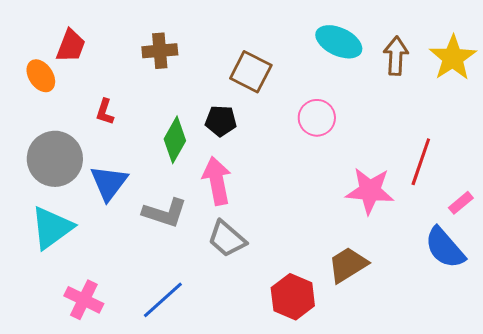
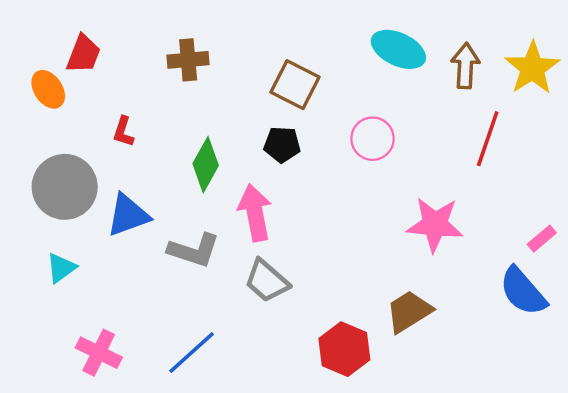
black pentagon: (221, 121) -> (282, 145), moved
red line: (421, 162) -> (488, 139), moved
blue triangle: (109, 183) -> (128, 215), turned 33
cyan triangle: (52, 228) -> (61, 268), size x0.6

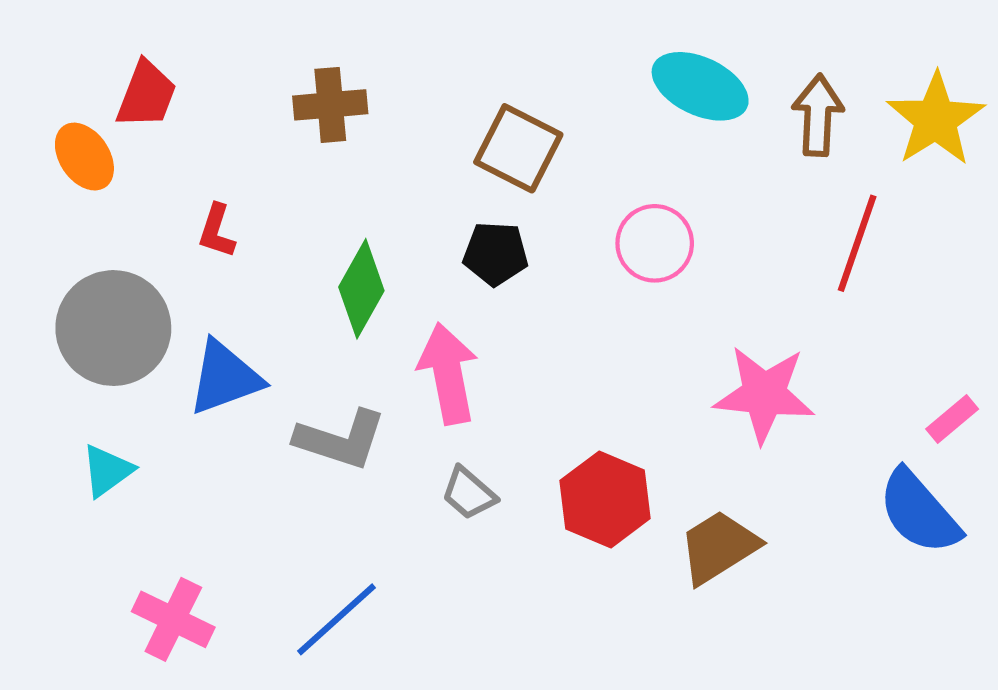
gray trapezoid: (267, 281) -> (469, 493), size x0.7
red hexagon: (344, 349) -> (605, 500), moved

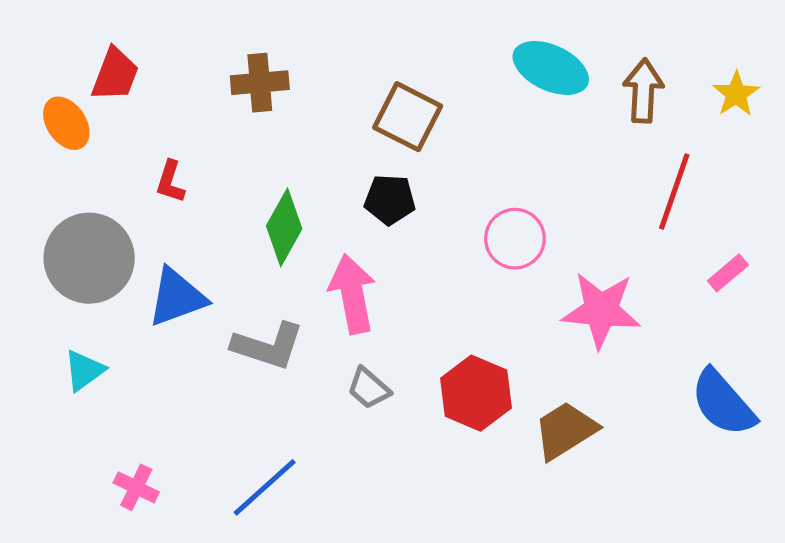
yellow star: (936, 119) -> (736, 94), size x0.6
pink circle: (655, 243) -> (515, 239), moved
pink rectangle: (952, 419) -> (728, 273), moved
pink cross: (173, 619) -> (136, 487), size x0.7

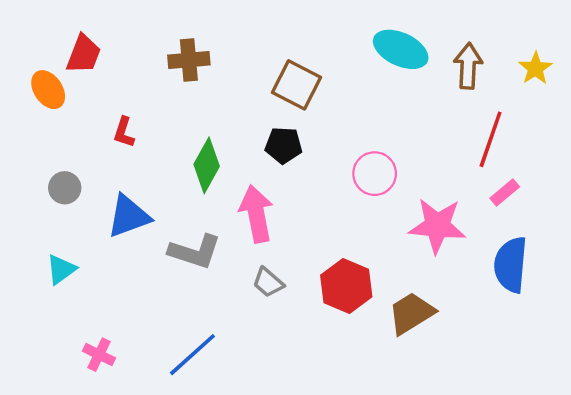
gray circle: (89, 258) -> (65, 188), size x0.5
pink rectangle: (728, 273) -> (505, 193), moved
blue semicircle: (723, 403) -> (511, 265), moved, turned 46

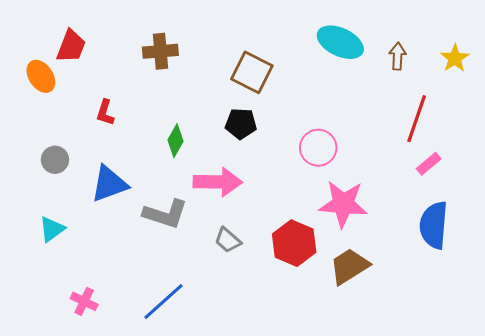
brown arrow: (468, 66) -> (398, 56), size x0.7
green diamond: (207, 165) -> (176, 141), size x0.7
pink arrow: (256, 214) -> (218, 182), turned 102
pink star: (437, 226) -> (343, 204), moved

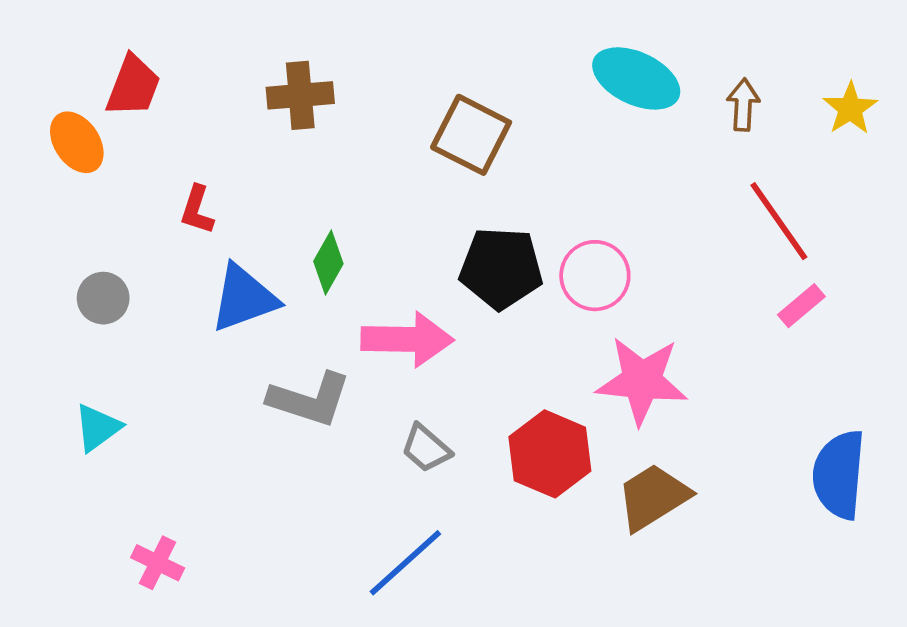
red line: (417, 119) -> (779, 221), turned -54
black pentagon: (241, 124) -> (501, 268), moved, size x1.4
blue triangle: (109, 184) -> (244, 298), moved
blue semicircle: (434, 225) -> (839, 475), moved
blue line: (163, 301) -> (405, 563), moved

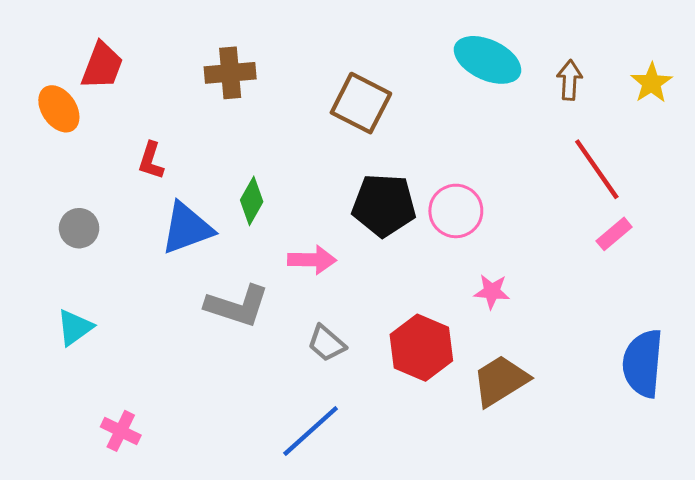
pink arrow: (407, 339) -> (312, 260), size x0.7
pink star: (642, 381) -> (492, 291), size x0.5

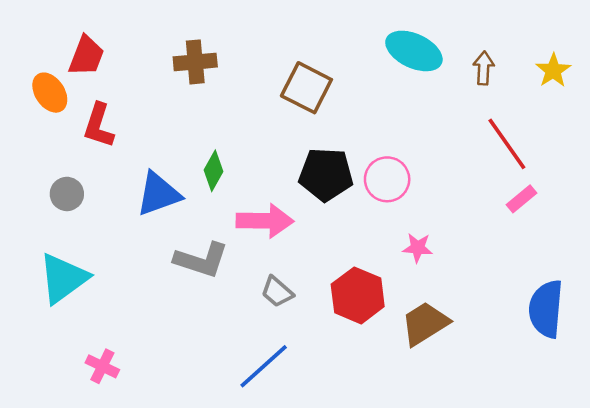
red L-shape: (151, 161) -> (99, 126), moved, size x1.4
pink arrow: (312, 260) -> (265, 221), size x1.4
cyan triangle: (75, 327) -> (63, 278), size x1.6

